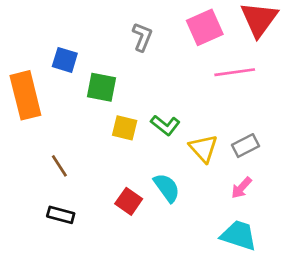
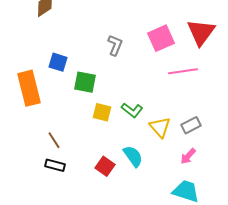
black rectangle: (61, 215) -> (55, 165), moved

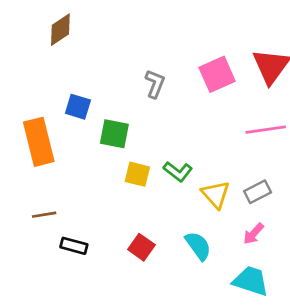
pink line: (183, 71) -> (266, 130), moved
brown line: (54, 140) -> (44, 215), moved, turned -66
cyan semicircle: (133, 156) -> (198, 246), moved

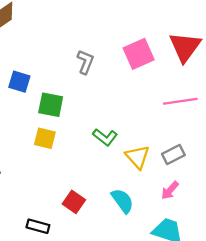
yellow square: (137, 174) -> (45, 138), moved
black rectangle: (74, 246) -> (38, 226), moved

